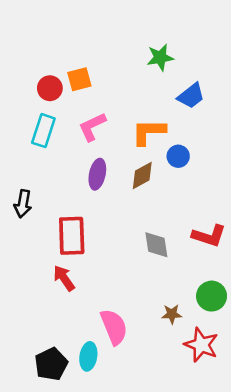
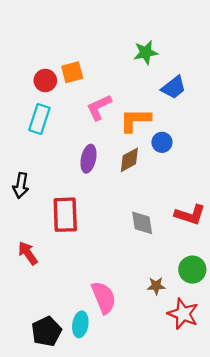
pink L-shape: (92, 127) -> (99, 107), moved
red arrow: (64, 278) -> (28, 253), moved

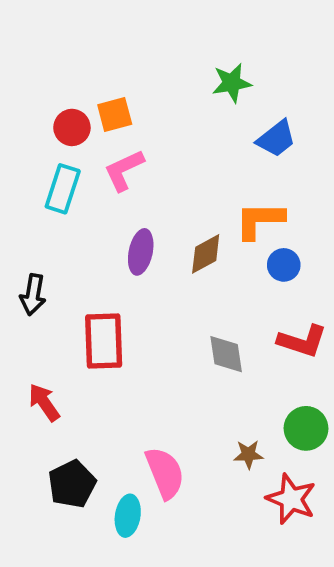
pink L-shape: (99, 107) -> (124, 170), moved
orange L-shape: (135, 120) -> (260, 220), moved
blue circle: (162, 142) -> (284, 265), moved
black pentagon: (46, 331) -> (72, 484), moved

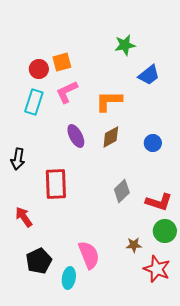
orange L-shape: (260, 220) -> (109, 101), moved
purple ellipse: (141, 252) -> (76, 136), turned -40
red L-shape: (302, 341) -> (159, 202), moved
gray diamond: (226, 354) -> (122, 191), turned 55

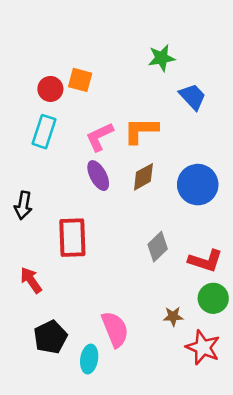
orange square: (62, 62) -> (80, 80), turned 30
blue trapezoid: (149, 75) -> (193, 97), turned -95
pink L-shape: (67, 92) -> (99, 137), moved
blue circle: (153, 143) -> (198, 185), size x1.8

